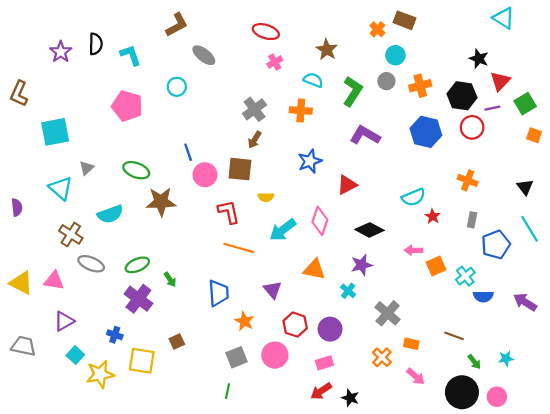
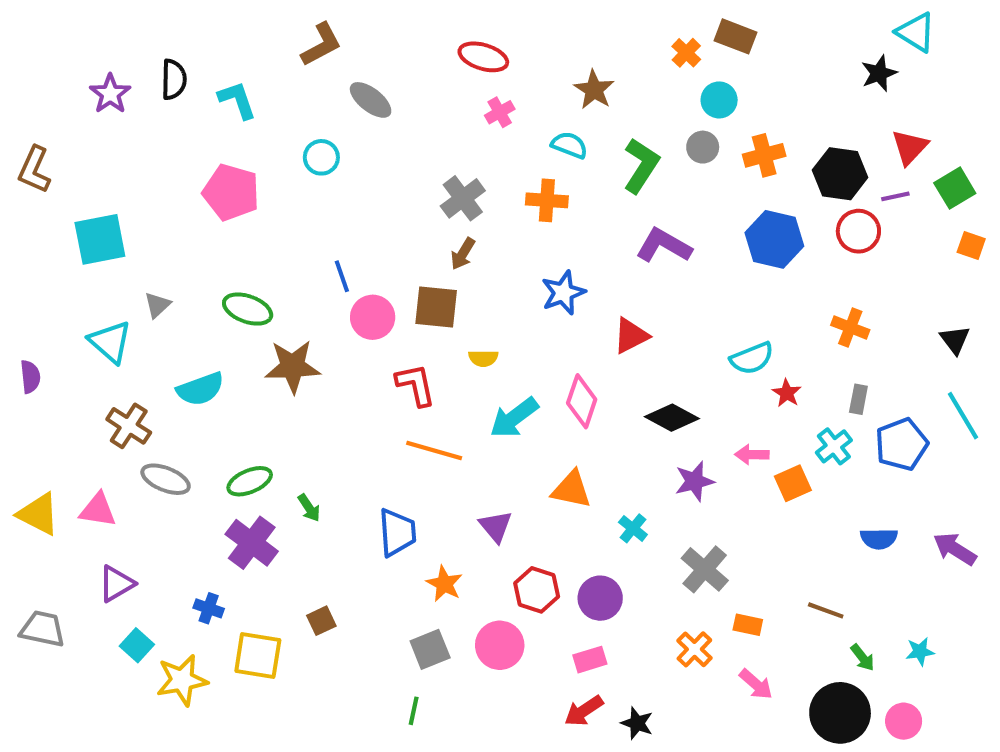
black star: (479, 59) -> (879, 73), moved, turned 30
purple star: (362, 265) -> (694, 481), moved
cyan cross: (465, 276) -> (834, 446), moved

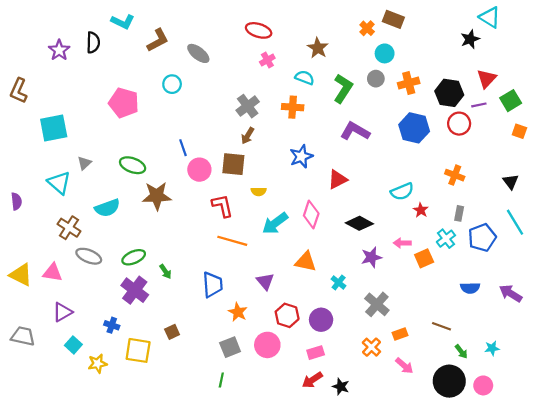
brown L-shape: (321, 45) -> (158, 40), moved
cyan L-shape: (237, 100) -> (123, 22), moved, turned 135
orange rectangle: (748, 625) -> (400, 334), turned -32
yellow star: (182, 680) -> (97, 364), size x0.7

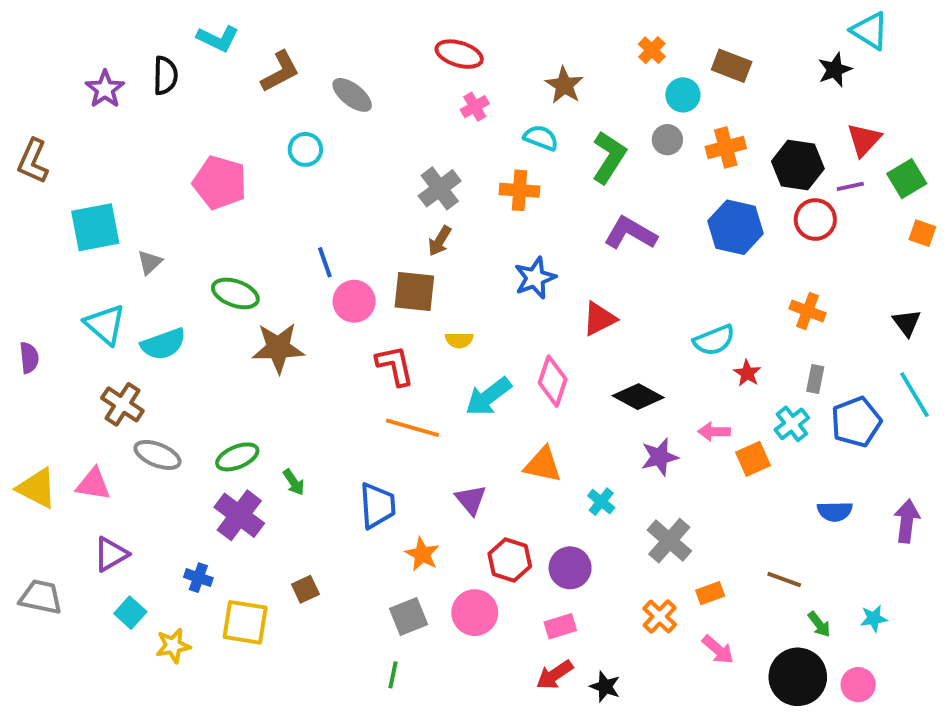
brown rectangle: (393, 19) -> (732, 66), moved
gray triangle: (84, 163) -> (150, 262), moved
cyan semicircle: (107, 208) -> (163, 344), moved
purple arrow: (511, 293) -> (907, 521), turned 65

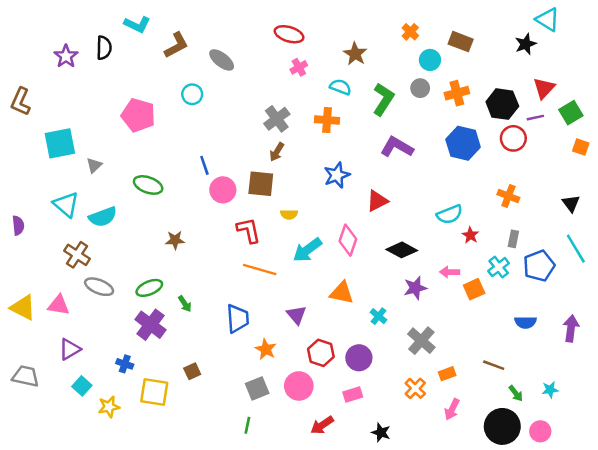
brown star: (278, 348) -> (175, 240), moved, size x0.6
pink arrow: (718, 650) -> (452, 409), turned 75
red arrow: (555, 675) -> (322, 425), moved

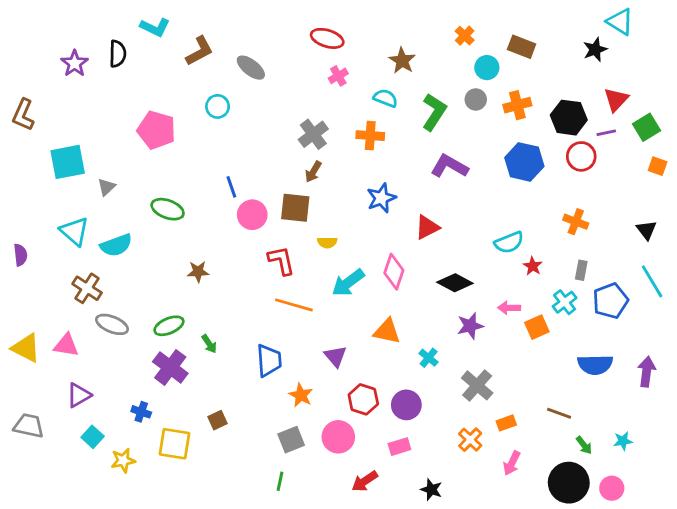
blue semicircle: (526, 322) -> (595, 365), size x1.4

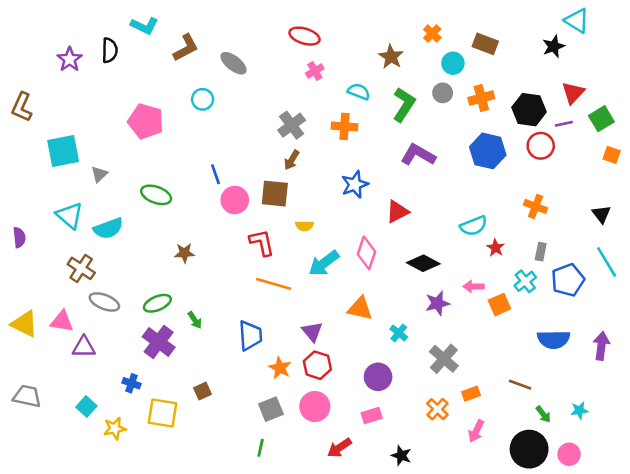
brown star: (402, 61) -> (391, 57), moved
purple triangle: (79, 395) -> (84, 347), moved, turned 30
red hexagon: (363, 399) -> (317, 365), moved

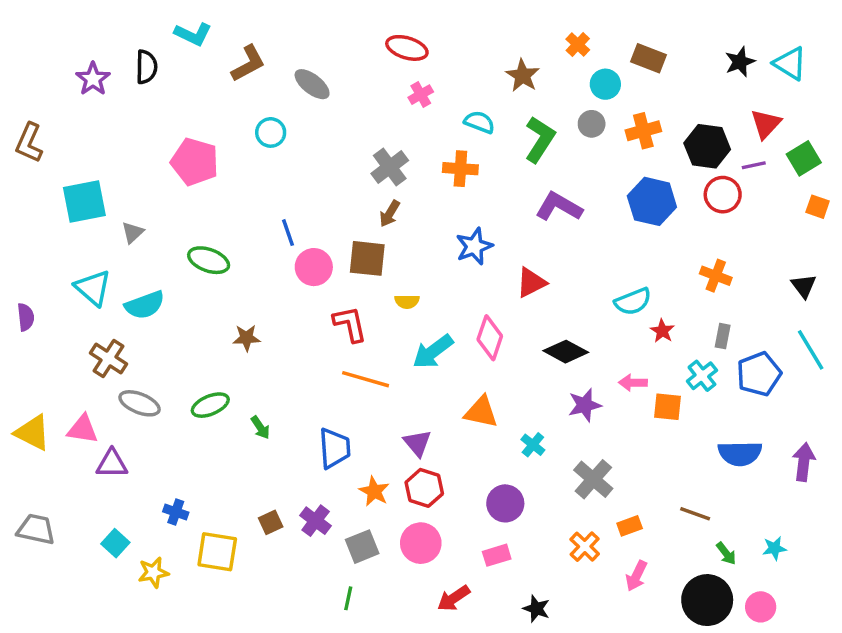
cyan triangle: (577, 21) -> (790, 63), moved
orange square: (499, 305) -> (667, 407), turned 30
purple cross: (159, 342) -> (316, 521), moved, size x0.7

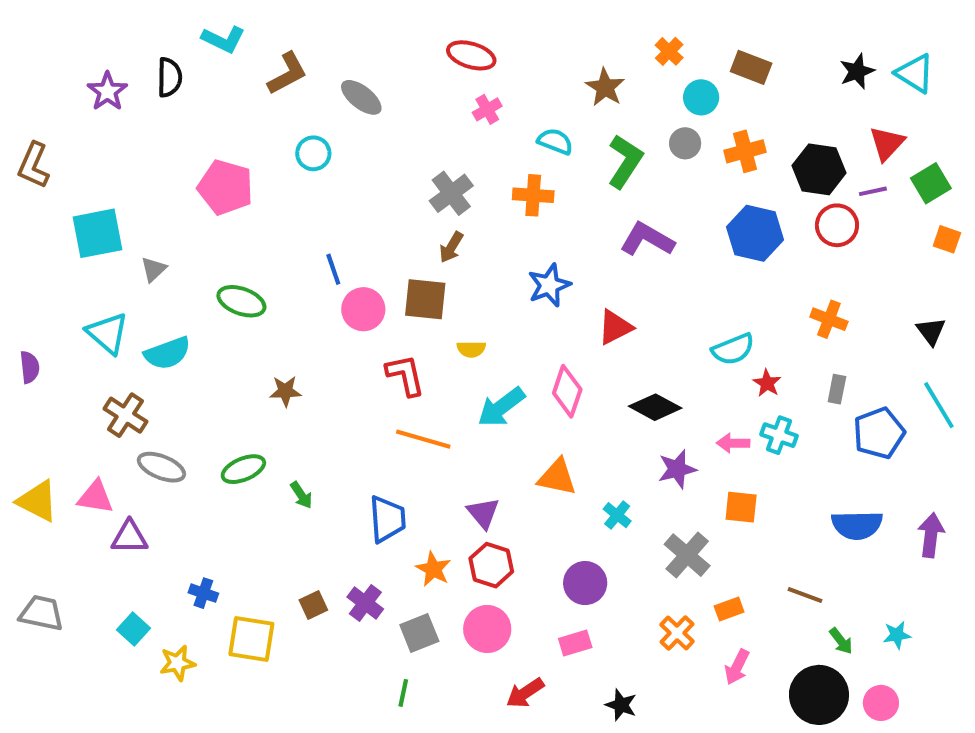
cyan cross: (702, 376) -> (779, 435), moved, turned -32
orange square: (667, 407) -> (741, 507), moved

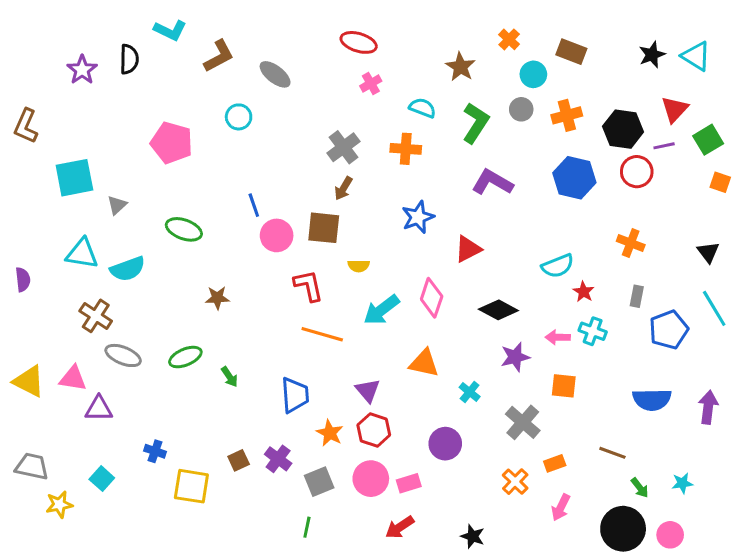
cyan triangle: (107, 333) -> (82, 254), turned -32
pink rectangle: (575, 643) -> (409, 483), moved
yellow star: (177, 663) -> (59, 504), moved

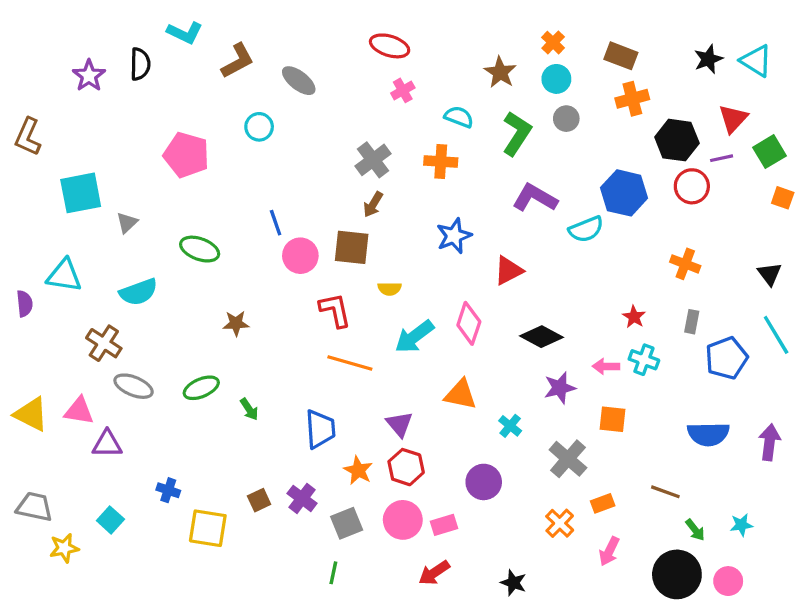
cyan circle: (533, 74) -> (556, 79), moved
orange cross: (567, 115) -> (632, 99), moved
cyan triangle: (82, 254) -> (64, 275), moved
cyan semicircle: (558, 266) -> (586, 229), moved

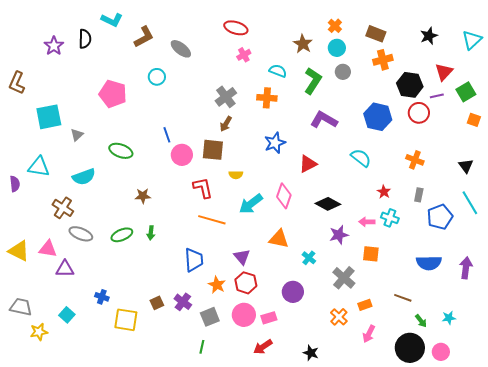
cyan triangle: (756, 61) -> (472, 40), moved, turned 45
cyan semicircle: (586, 229) -> (361, 158), moved, turned -120
green arrow: (249, 409) -> (151, 233), moved, turned 40

